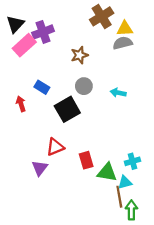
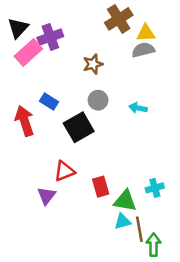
red arrow: (21, 104) -> (25, 121), size x1.6
cyan triangle: (125, 182) -> (123, 221), moved

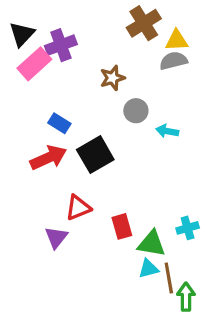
gray circle: (98, 100) -> (136, 111), moved
red arrow: (25, 121) -> (48, 158), moved, turned 84

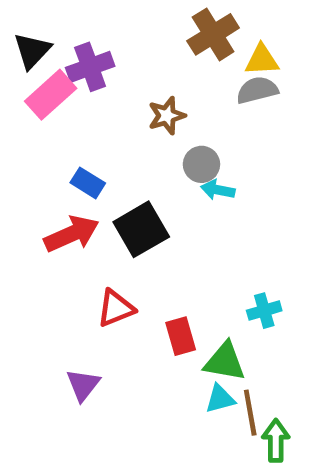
cyan arrow: (167, 131) -> (218, 190), moved
cyan cross: (188, 228) -> (264, 311), moved
purple triangle: (56, 237) -> (83, 385), moved

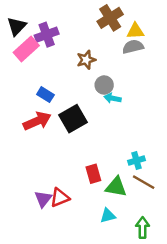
red triangle: (116, 308) -> (60, 198), moved
cyan triangle: (220, 399) -> (108, 216), moved
brown line: (250, 413) -> (144, 182), moved, turned -50

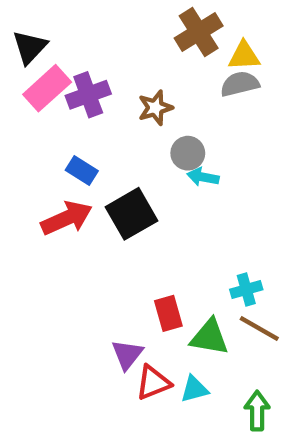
purple cross: (47, 35) -> (88, 95), moved
red triangle: (60, 198) -> (153, 383), moved
purple triangle: (43, 199) -> (127, 354), moved

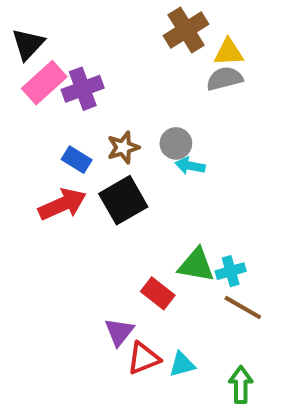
brown star: (155, 108) -> (123, 147), moved
red rectangle: (168, 313) -> (158, 293), turned -36
green triangle: (209, 337) -> (196, 265), moved

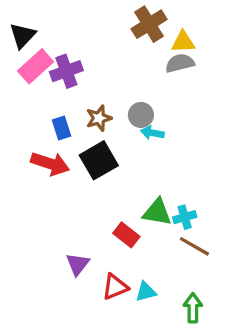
blue rectangle: (77, 160) -> (61, 128), turned 40
red arrow: (62, 204) -> (50, 164), turned 42
purple triangle: (119, 332) -> (78, 264), moved

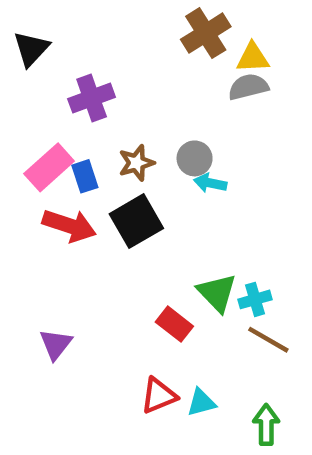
pink rectangle: (36, 66) -> (49, 167), moved
green triangle: (157, 212) -> (217, 293), turned 36
purple triangle: (78, 264) -> (56, 344), moved

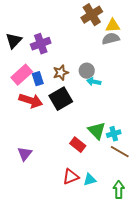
black triangle: (31, 49) -> (14, 41), moved

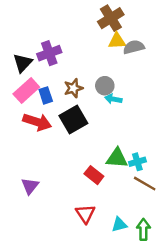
yellow triangle: (113, 26) -> (117, 41), moved
black triangle: (14, 41) -> (23, 63), moved
green triangle: (97, 131) -> (117, 158), turned -42
red triangle: (71, 177) -> (85, 214), turned -42
cyan triangle: (90, 180) -> (119, 225), moved

